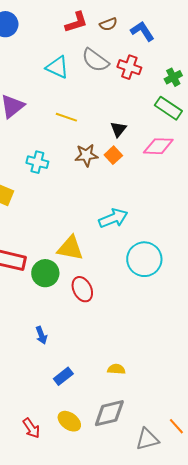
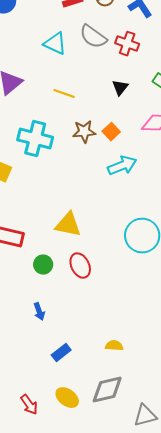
black triangle: (118, 129) -> (120, 88), moved
cyan cross: (37, 162) -> (35, 139), size x1.6
cyan arrow: (113, 218) -> (122, 166), moved
green circle: (45, 273) -> (43, 265), moved, size x0.7

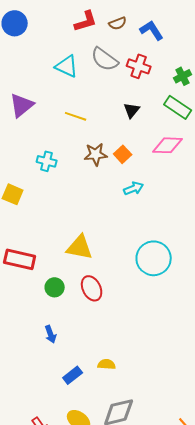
cyan cross: (35, 139) -> (47, 161), size x0.6
cyan arrow: (122, 166) -> (134, 188), size x0.7
yellow semicircle: (114, 346) -> (107, 364), moved

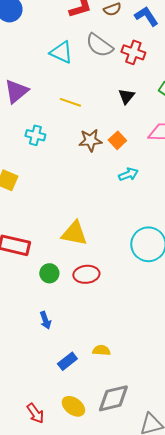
cyan cross: (47, 161) -> (35, 135), moved
red ellipse: (92, 288) -> (86, 274), turned -70

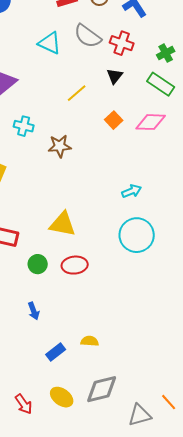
black triangle: (126, 96) -> (115, 76), moved
yellow line: (70, 102) -> (77, 93), moved, turned -60
brown star: (90, 140) -> (60, 146), moved
orange square: (117, 140) -> (114, 120), moved
cyan arrow: (128, 174) -> (132, 191), moved

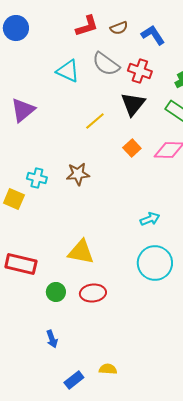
black triangle: (115, 76) -> (133, 104), size x1.5
cyan cross: (24, 126) -> (37, 178), moved

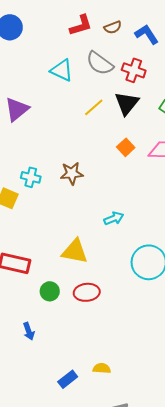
yellow line: (95, 121) -> (94, 107), moved
cyan arrow: (150, 219) -> (114, 218), moved
blue arrow: (52, 339) -> (29, 331), moved

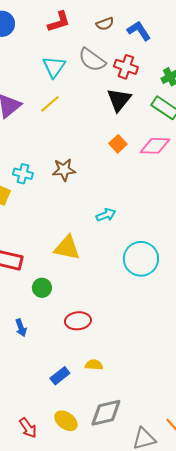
red L-shape: (81, 25) -> (59, 22), moved
cyan triangle: (62, 70) -> (54, 67), turned 40
yellow line: (94, 107) -> (50, 104), moved
red ellipse: (87, 292) -> (78, 321), moved

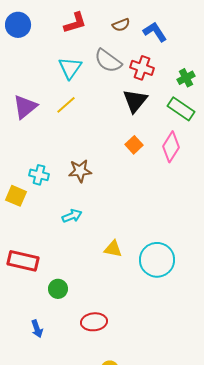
pink diamond: (155, 146) -> (171, 147), turned -60
cyan arrow: (106, 215) -> (72, 216), moved
yellow triangle: (67, 248) -> (113, 249), moved, size x0.7

